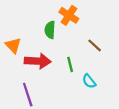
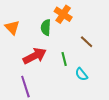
orange triangle: (13, 45) -> (12, 27), moved
red arrow: (38, 61) -> (35, 56), turned -30

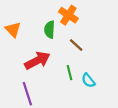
brown line: (87, 42) -> (76, 45), moved
green line: (64, 59) -> (69, 73), moved

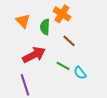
orange triangle: (13, 30) -> (23, 21), moved
green line: (69, 73) -> (63, 66), turned -48

